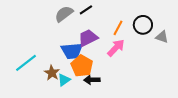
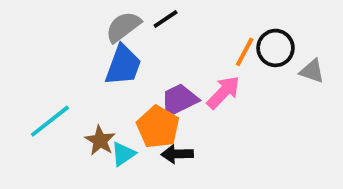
orange line: (118, 28) -> (245, 52), moved
purple trapezoid: (88, 38) -> (179, 100), moved
blue trapezoid: (72, 51) -> (123, 65), moved, turned -65

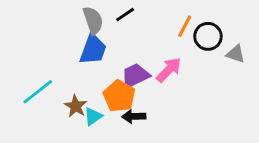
gray semicircle: (123, 27) -> (93, 20), turned 108
orange line: (245, 52) -> (185, 26), moved

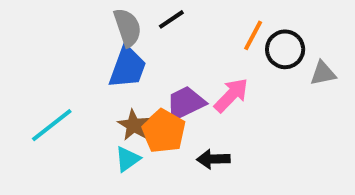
gray triangle: (236, 54) -> (323, 73), turned -30
brown star: (76, 106) -> (134, 125), moved
black arrow: (134, 116) -> (213, 159), moved

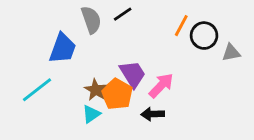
blue trapezoid: (128, 67) -> (63, 48), moved
pink arrow: (231, 95) -> (161, 86), moved
purple trapezoid: (185, 103) -> (133, 74), turned 84

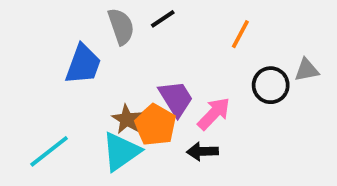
black circle: (204, 36) -> (271, 85), moved
cyan line: (37, 90) -> (49, 151), moved
cyan triangle: (91, 114) -> (121, 151), size x1.6

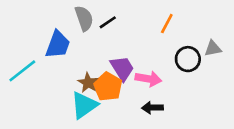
black line: (163, 19) -> (108, 22), moved
pink arrow: (214, 114) -> (148, 79), turned 55
cyan line: (49, 151) -> (22, 71), moved
black arrow: (202, 151) -> (152, 108), moved

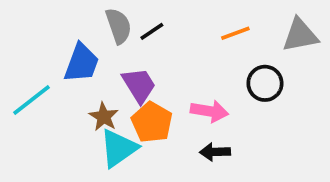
orange line: (167, 24) -> (235, 33), turned 42
gray triangle: (213, 49) -> (300, 35), moved, size x1.5
purple trapezoid: (122, 68) -> (139, 85), moved
brown star: (88, 83) -> (104, 117), moved

